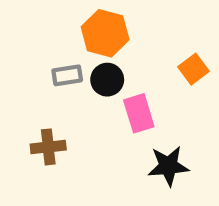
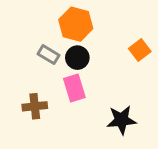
gray rectangle: (67, 75) -> (48, 55), turned 40
pink rectangle: (139, 113) -> (74, 88), moved

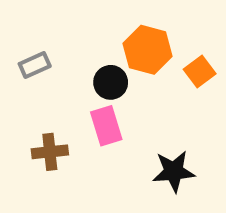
orange hexagon: (76, 24) -> (148, 50), moved
gray rectangle: (48, 55) -> (35, 65), moved, turned -55

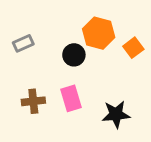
pink rectangle: (106, 126) -> (71, 98), moved

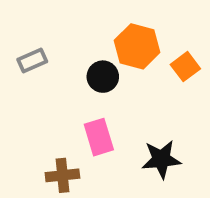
brown cross: (33, 101) -> (62, 175), moved

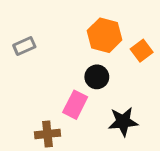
black circle: (103, 77) -> (97, 77), moved
pink rectangle: (99, 137) -> (75, 105), turned 44

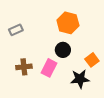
orange square: (142, 51) -> (92, 60), moved
brown cross: (47, 134) -> (24, 67), moved

